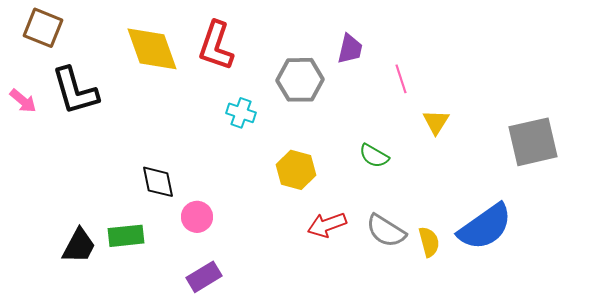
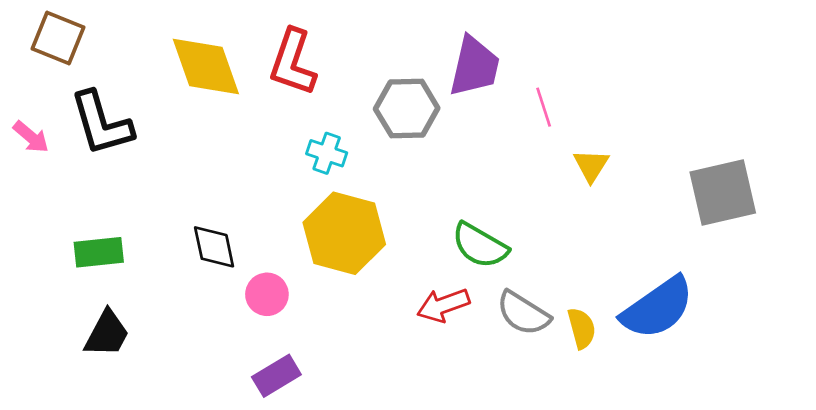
purple trapezoid: (350, 49) -> (474, 66), size x1.5
green semicircle: (374, 156) -> (480, 245), moved, size x1.4
yellow hexagon: (296, 170) -> (344, 233), moved, size x1.5
green rectangle: (126, 236) -> (99, 252), moved

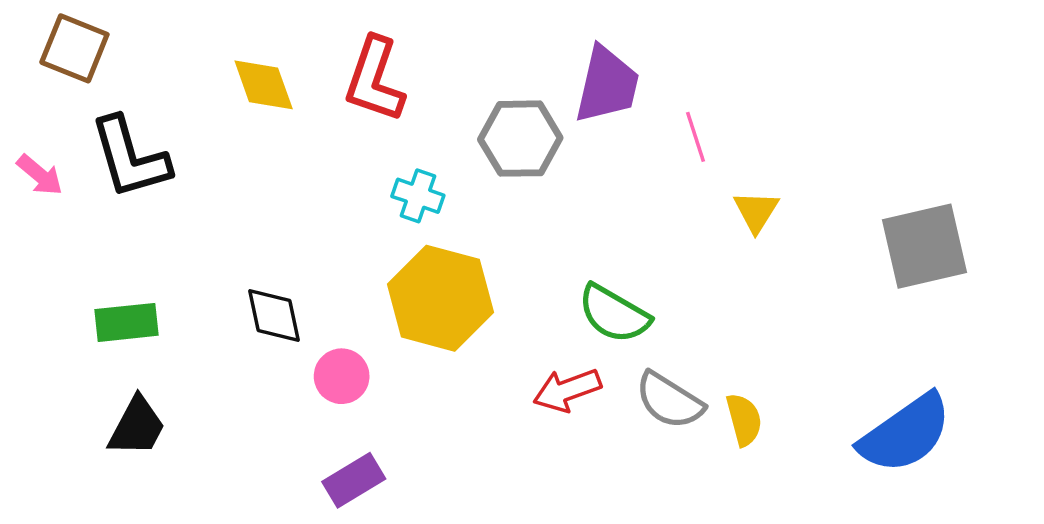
yellow diamond: (206, 66) -> (264, 85), size x0.7
blue semicircle: (658, 308) -> (905, 433), moved

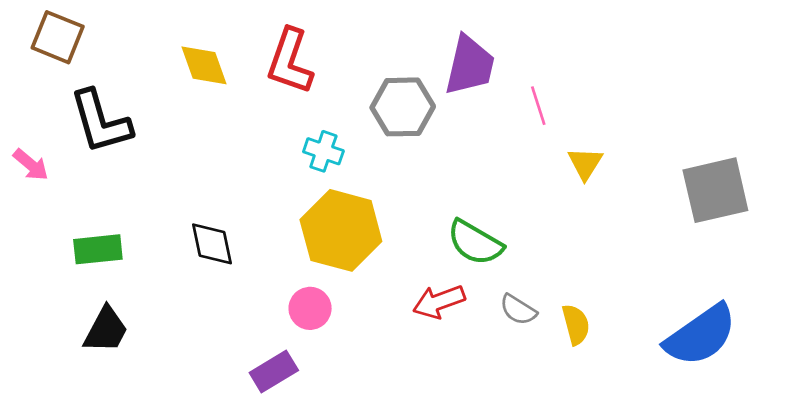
pink arrow: (40, 175) -> (31, 165), moved
pink circle: (342, 376) -> (310, 308), moved
gray semicircle: (669, 401) -> (518, 310), size x0.7

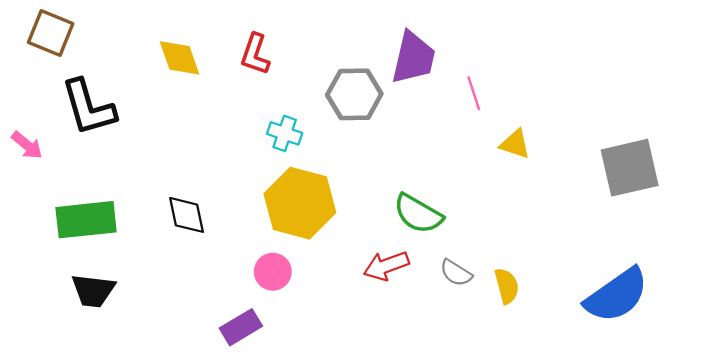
red L-shape: (290, 61) -> (255, 54), size x0.7
yellow triangle: (585, 163) -> (515, 144), turned -44
green rectangle: (98, 249) -> (86, 220), size x1.4
black trapezoid: (106, 330) -> (93, 291), turned 69

